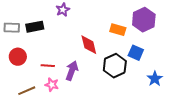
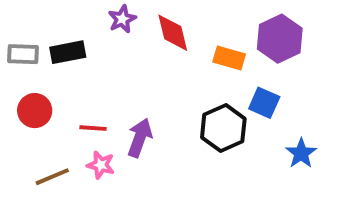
red diamond: (89, 45) -> (173, 33), moved

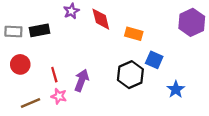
purple hexagon: (280, 39) -> (192, 22), moved
red line: (93, 128) -> (54, 75), turned 70

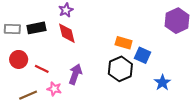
red diamond: (101, 19) -> (67, 33), moved
orange rectangle: (134, 34) -> (124, 43), moved
red line: (54, 75) -> (42, 69), moved, turned -48

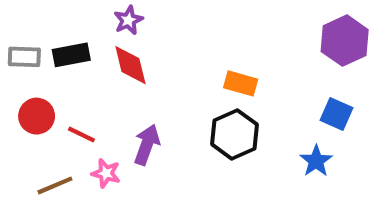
blue square: (142, 55) -> (337, 114), moved

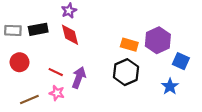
purple hexagon: (345, 41) -> (158, 40), moved
red line: (81, 134) -> (56, 72), moved

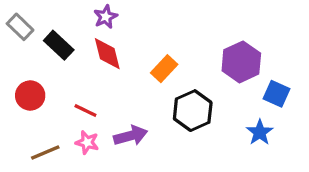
black rectangle: (38, 29) -> (59, 45), turned 54
gray rectangle: (13, 30) -> (20, 27), moved, turned 42
orange rectangle: (129, 45) -> (164, 69), moved, turned -63
purple arrow: (79, 78) -> (131, 136), moved, turned 55

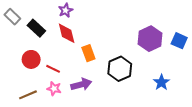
orange rectangle: (164, 69) -> (88, 53), moved, turned -63
blue square: (276, 94) -> (179, 41), moved
red circle: (30, 96) -> (31, 59), moved

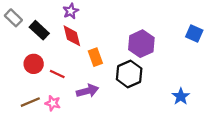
purple hexagon: (150, 39) -> (141, 44), moved
blue square: (179, 41) -> (194, 34), moved
blue star: (161, 82) -> (181, 96), moved
pink star: (54, 89) -> (53, 103), moved

